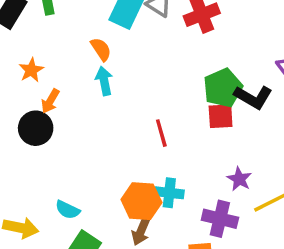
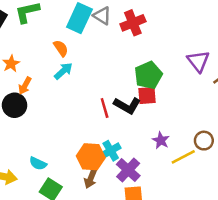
cyan arrow: (104, 81) -> (63, 71), turned 60
black L-shape: (253, 97) -> (127, 105), moved
cyan cross: (169, 193) -> (111, 151), turned -36
purple cross: (220, 219) -> (128, 170), moved, turned 30

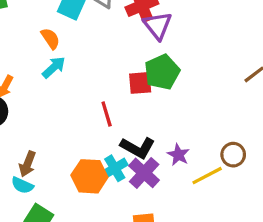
purple triangle: (198, 61) -> (158, 25), moved
red square: (147, 96) -> (140, 83), moved
black L-shape: (127, 105) -> (138, 148), moved
purple cross: (128, 170) -> (144, 173), moved
brown arrow: (91, 178) -> (27, 164), moved

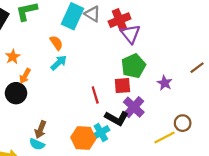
red square: (140, 83) -> (122, 86), moved
purple star: (178, 155) -> (165, 83), moved
purple cross: (144, 173) -> (134, 107), moved

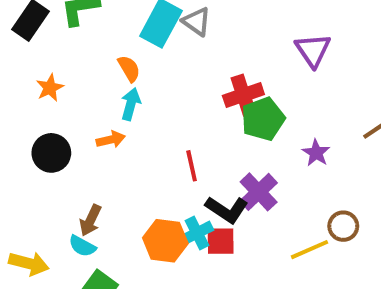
red cross: (120, 20) -> (243, 95), moved
purple triangle: (130, 34) -> (313, 50), moved
cyan arrow: (59, 63) -> (131, 104), turned -36
orange arrow: (25, 76) -> (111, 140), moved, turned -136
red square: (122, 86) -> (221, 241), moved

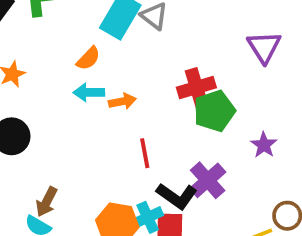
orange semicircle: (129, 69) -> (88, 58), turned 72
cyan arrow: (131, 104) -> (89, 92), turned -108
orange arrow: (111, 140) -> (122, 101), moved

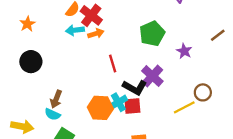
red cross: (196, 87) -> (91, 15), moved, turned -30

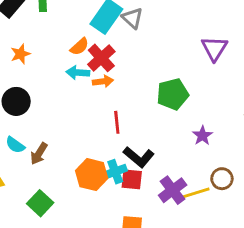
purple star: (184, 51) -> (202, 136), moved
purple cross: (152, 76) -> (173, 190), moved
cyan semicircle: (52, 114) -> (15, 145), moved

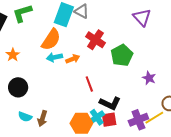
orange semicircle: (79, 47) -> (51, 40), size x1.6
red cross: (101, 58) -> (95, 40), moved
purple cross: (173, 190) -> (138, 120), turned 30

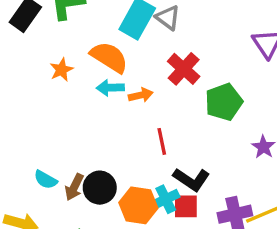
orange semicircle: (51, 40) -> (109, 57), turned -100
orange star: (13, 55) -> (61, 70), moved
black circle: (18, 87) -> (100, 188), moved

